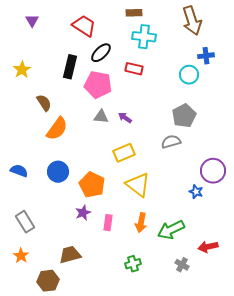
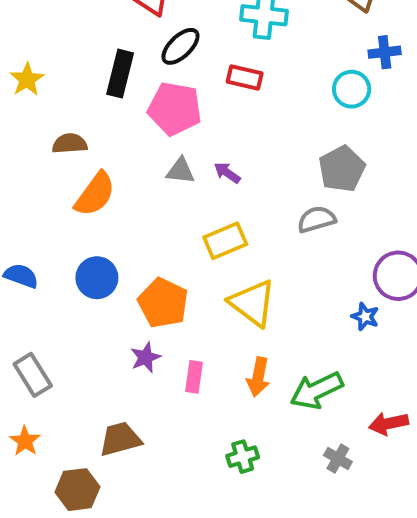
brown semicircle: (44, 103) -> (70, 144), turned -60

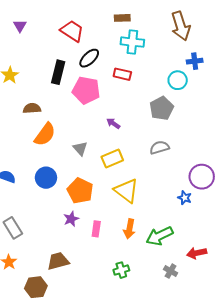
gray pentagon: (342, 169) -> (162, 108), moved
gray triangle: (180, 171) -> (80, 149), moved, turned 42

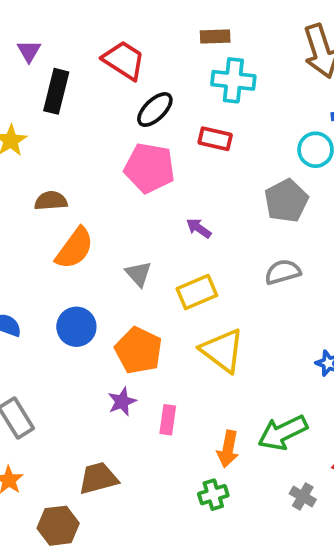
black rectangle: (58, 72) -> (56, 91), moved
orange arrow: (129, 229) -> (228, 449), moved

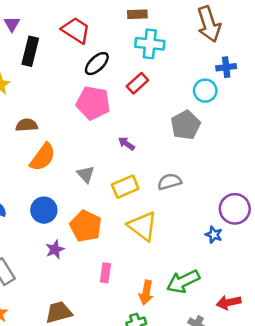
red rectangle: (215, 139) -> (137, 83), turned -55
gray semicircle: (283, 272) -> (169, 182), moved
purple star: (122, 402) -> (55, 249), moved

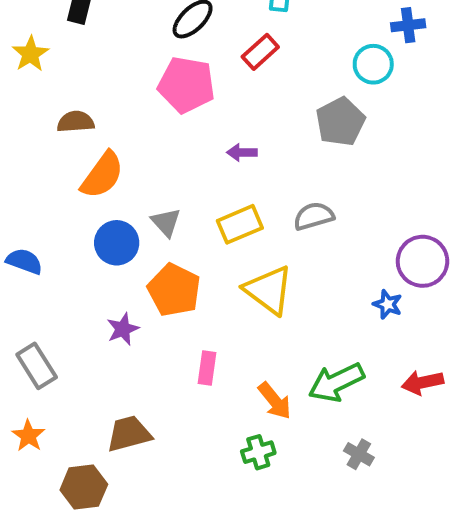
purple arrow: (126, 144) -> (242, 152), turned -35
gray triangle: (86, 174) -> (166, 222), moved
blue circle: (44, 210) -> (117, 243), moved
orange arrow: (146, 293) -> (275, 401), turned -50
red arrow: (229, 302) -> (422, 382), moved

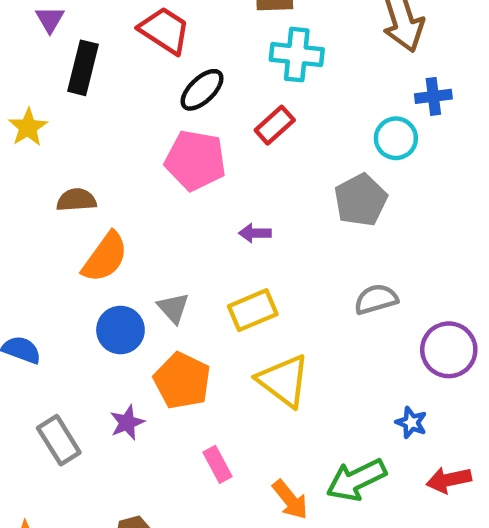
gray semicircle: (314, 216) -> (376, 299), moved
blue star: (388, 304) -> (411, 423), moved
gray rectangle: (37, 366) -> (59, 440), moved
pink rectangle: (207, 368) -> (217, 464), turned -36

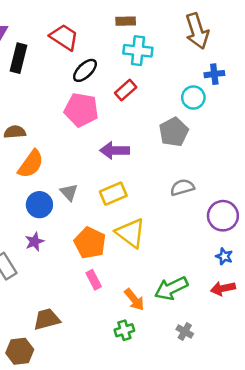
purple arrow: (255, 233) -> (115, 150), size x1.6
orange pentagon: (182, 381) -> (90, 243), moved
purple star: (127, 423) -> (34, 242), moved
blue star: (411, 423) -> (224, 256), moved

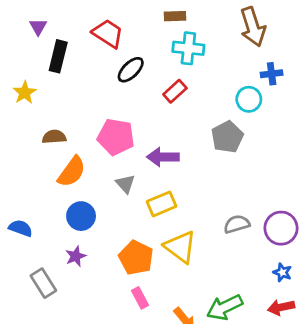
pink pentagon: (81, 110) -> (116, 137), moved
gray semicircle: (182, 187) -> (237, 224), moved
gray triangle: (69, 192) -> (125, 184), moved

